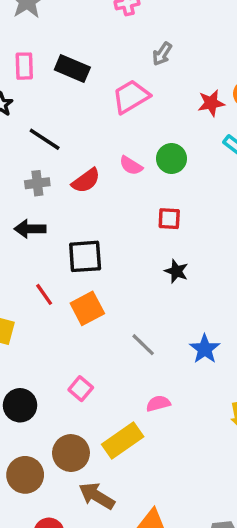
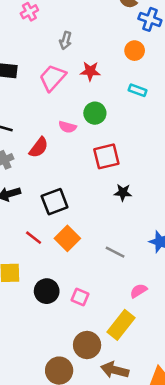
red star: (211, 103) -> (90, 71), moved, turned 30
red square: (169, 219) -> (106, 156), size x1.5
black circle: (20, 405) -> (47, 291), moved

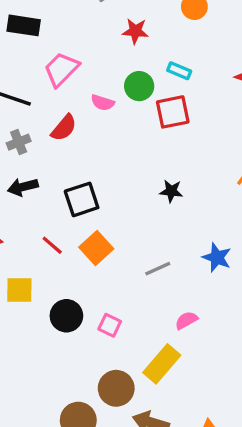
pink trapezoid: (53, 78) -> (61, 69), moved
cyan rectangle: (138, 90) -> (179, 71), moved
red square: (106, 156) -> (173, 112), moved
gray line: (115, 252) -> (158, 269), turned -54

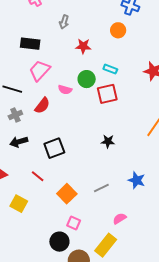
black rectangle: (24, 25) -> (30, 44), moved
orange square: (96, 248) -> (67, 194), moved
yellow square: (19, 290) -> (19, 204), turned 30
black circle: (66, 316) -> (59, 242), moved

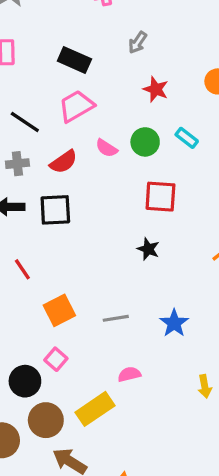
red square: (107, 94) -> (160, 197), moved
black square: (54, 148) -> (55, 210), moved

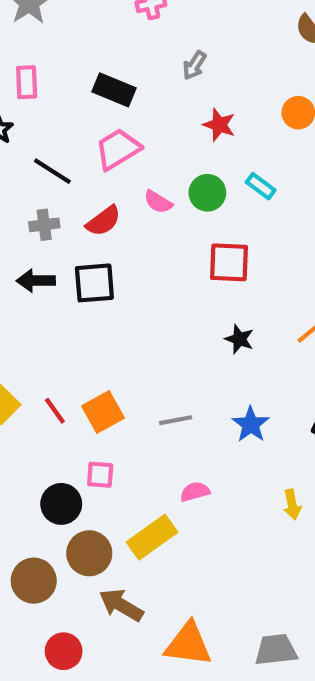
black star: (148, 249) -> (239, 339), moved
red line: (22, 269) -> (55, 411), moved
pink square: (56, 359) -> (100, 475), turned -35

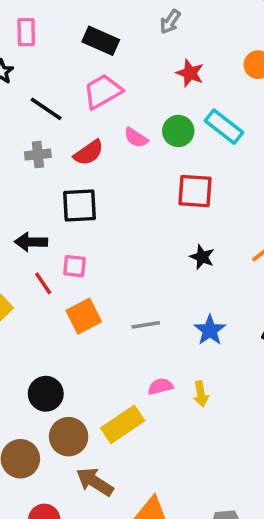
cyan rectangle: (261, 186) -> (224, 127), size x1.5
black arrow: (36, 281) -> (31, 242), moved
red line: (55, 411) -> (43, 283), moved
pink square: (100, 475) -> (75, 266), moved
yellow arrow: (292, 505) -> (201, 394), moved

